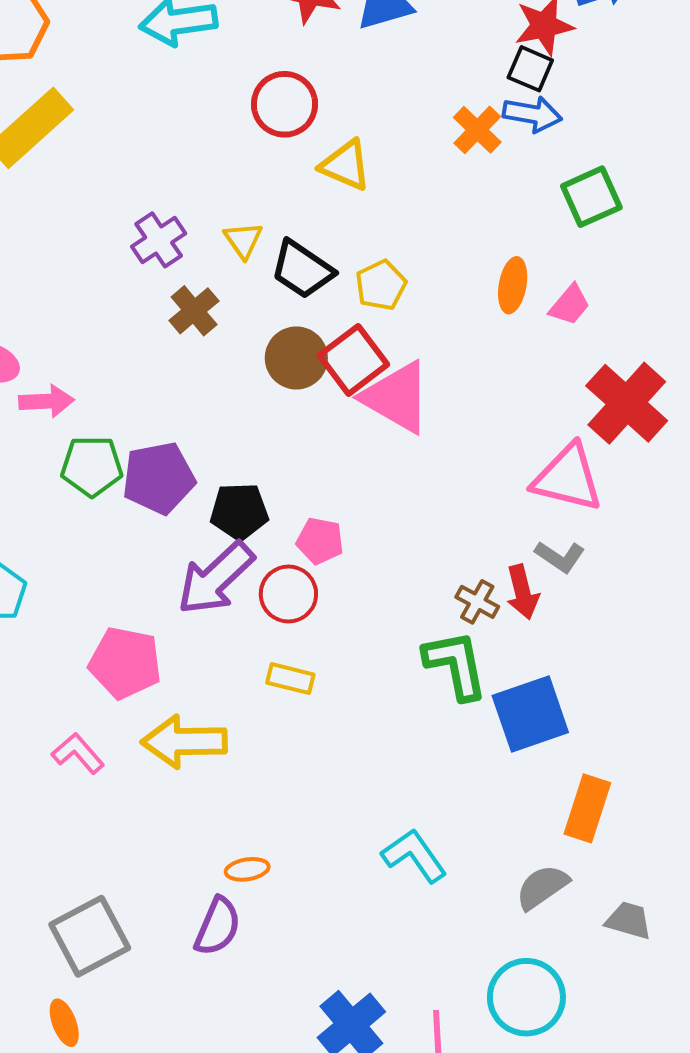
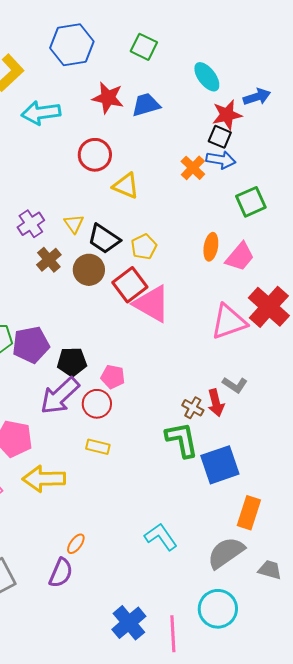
pink trapezoid: (570, 305) -> (240, 257), size x1.4
brown circle: (296, 358) -> (89, 270), moved
pink triangle: (568, 478) -> (229, 322), moved, turned -33
orange ellipse: (247, 869) -> (76, 544), turned -45
gray semicircle: (542, 887) -> (226, 553), size x1.4

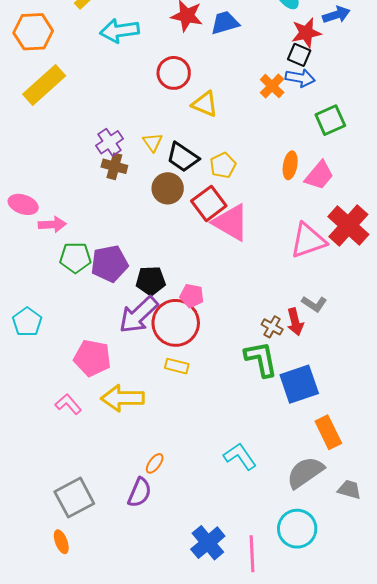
brown cross: (49, 260) -> (114, 166), moved, turned -35
red circle: (97, 404) -> (176, 323), size x1.6
orange rectangle: (249, 513) -> (328, 432), turned -44

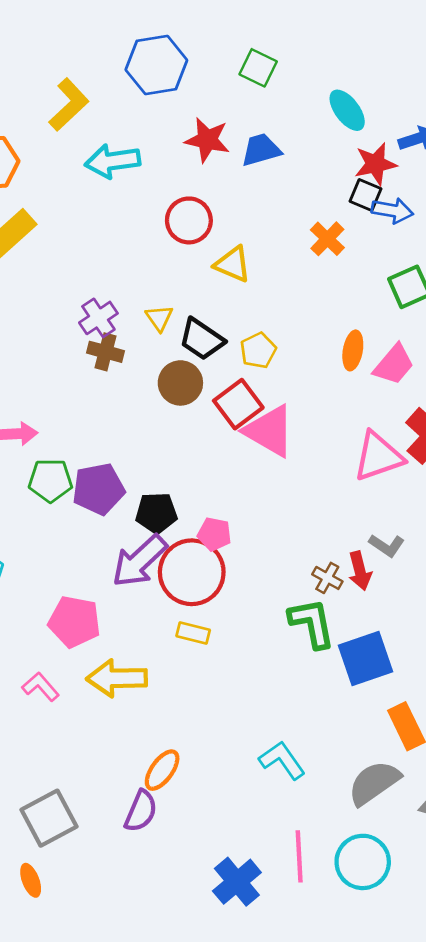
blue arrow: (300, 78) -> (392, 211), moved
orange ellipse: (155, 463) -> (162, 770), size x1.4
pink line: (252, 554) -> (299, 856), moved

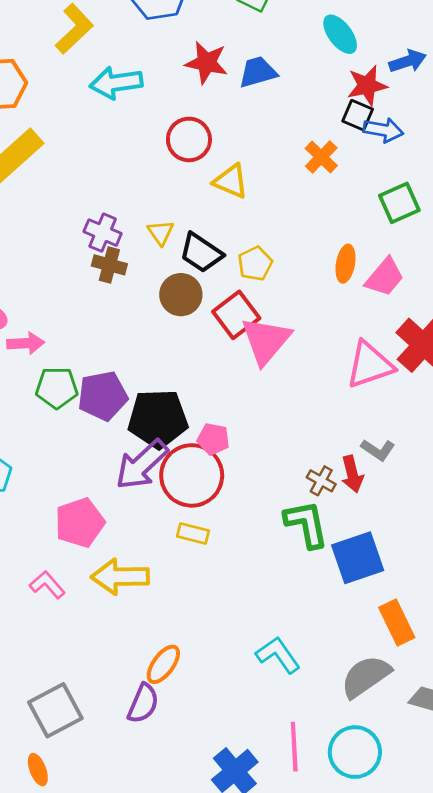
purple cross: (98, 318) -> (103, 233), turned -33
pink triangle: (269, 431) -> (266, 341), turned 40
black pentagon: (156, 513) -> (158, 419), size x1.5
pink pentagon: (74, 622) -> (80, 523), turned -30

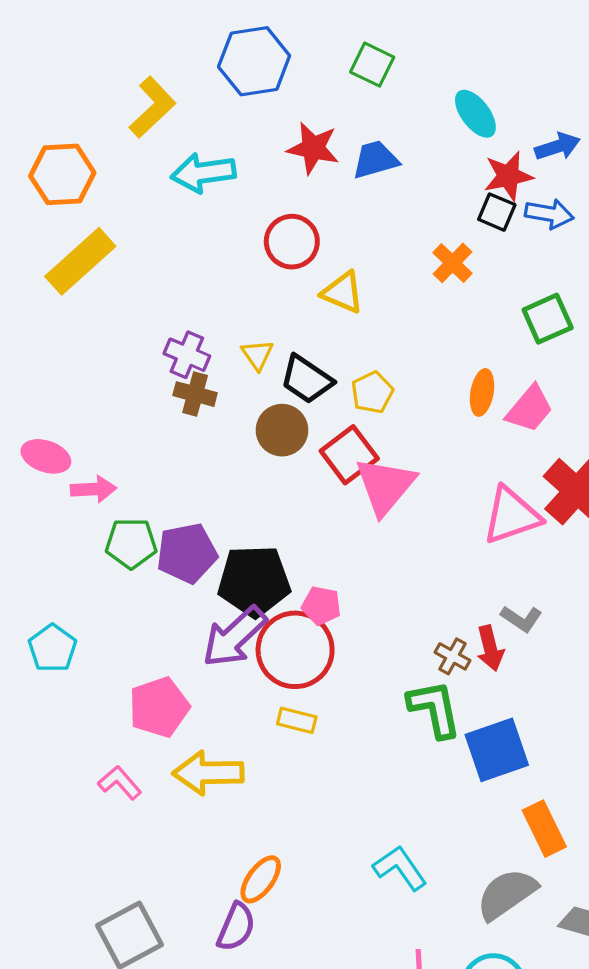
blue arrow: (383, 130) -> (549, 214), moved

